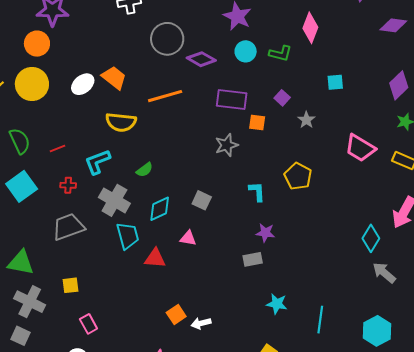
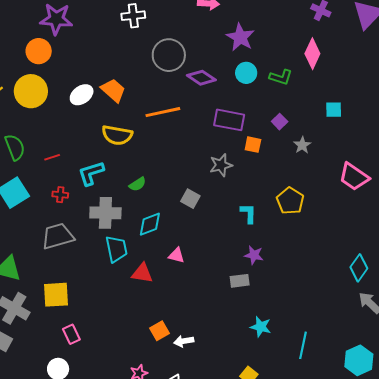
gray cross: (114, 200) -> (105, 213), turned -32
gray square: (202, 200) -> (190, 199), moved
yellow square: (70, 285) -> (56, 295), size x1.6

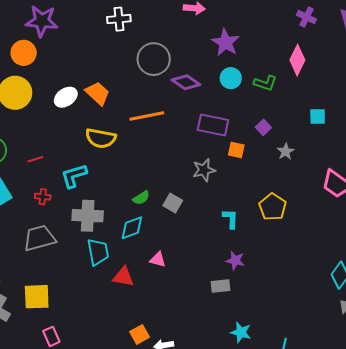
green semicircle: (138, 184) -> (141, 198), moved

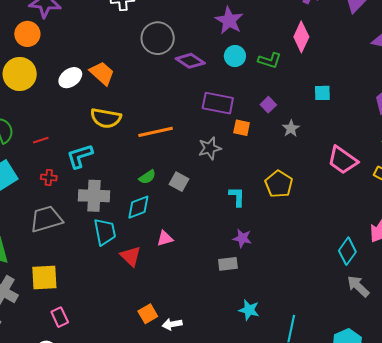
orange line: (147, 116) -> (156, 132), moved
pink triangle: (158, 260) -> (165, 238), turned -30
red triangle: (123, 277) -> (131, 256), turned 35

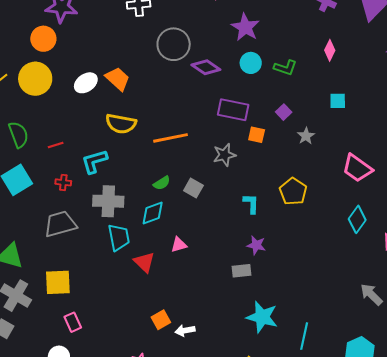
pink diamond: (301, 37) -> (330, 50), moved, size x0.7
cyan diamond: (347, 251) -> (357, 219), moved
cyan star: (249, 310) -> (262, 317), size x1.5

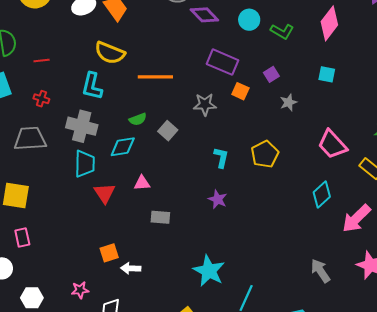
pink diamond: (330, 50) -> (329, 23), size x1.6
cyan L-shape: (94, 161) -> (92, 86), moved, turned -72
gray rectangle: (242, 271) -> (160, 217), moved

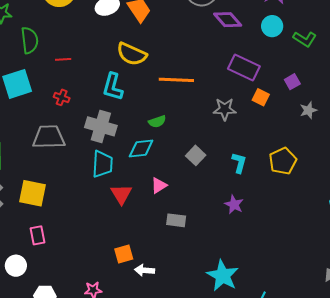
gray square: (168, 131) -> (196, 155), moved
pink triangle: (142, 183) -> (159, 185), turned -30

